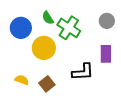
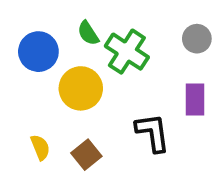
black L-shape: (83, 72) -> (153, 133), turned -95
yellow semicircle: (22, 80) -> (40, 147), turned 48

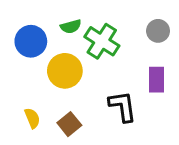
green semicircle: (88, 33) -> (71, 26), turned -72

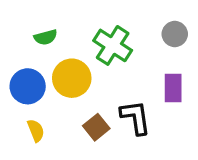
green semicircle: (71, 26) -> (46, 37), moved
blue circle: (31, 41) -> (28, 86), moved
brown square: (69, 124) -> (96, 127), moved

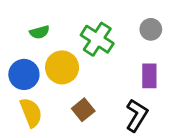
black L-shape: (136, 117) -> (137, 115), moved, turned 40
yellow semicircle: (36, 130) -> (31, 113), size x1.5

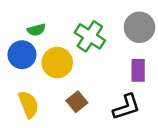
gray circle: (151, 29) -> (140, 27), size x1.5
blue circle: (24, 74) -> (22, 55), moved
black L-shape: (137, 115) -> (126, 107), turned 40

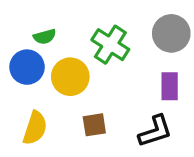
brown square: (77, 102) -> (94, 125), turned 30
yellow semicircle: (29, 104) -> (35, 128), turned 40

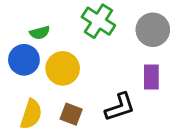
green cross: (110, 45) -> (98, 21), moved
brown square: (94, 125) -> (71, 114), moved, turned 30
black L-shape: (155, 131) -> (120, 107), moved

